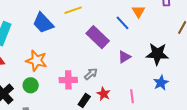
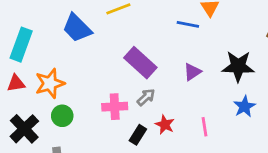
blue line: (122, 23) -> (188, 24), turned -35
purple rectangle: (98, 37) -> (140, 63), moved
orange star: (36, 61) -> (50, 83), moved, turned -30

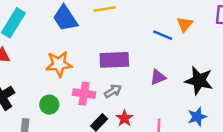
purple rectangle: (140, 63) -> (114, 60), turned -56
orange star: (50, 83) -> (59, 64), moved
green circle: (62, 116) -> (49, 105), moved

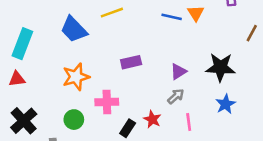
blue line: (163, 35) -> (172, 17), moved
purple rectangle: (114, 60) -> (131, 62), size x0.7
gray arrow: (113, 91) -> (176, 96), moved

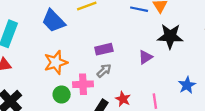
black star: (221, 67) -> (170, 36), moved
gray arrow: (176, 96) -> (104, 71), moved
green circle: (74, 120) -> (62, 95), moved

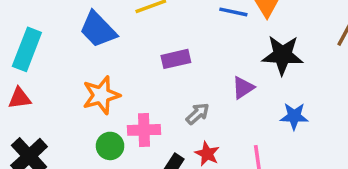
purple rectangle: (104, 49) -> (176, 59), moved
gray arrow: (104, 71) -> (198, 114), moved
blue star: (187, 85) -> (294, 116), moved, turned 30

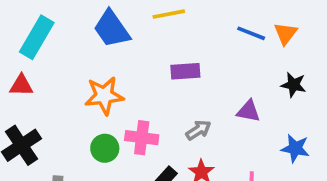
black star: (282, 55) -> (294, 85), size x0.6
purple triangle: (243, 88) -> (248, 111), turned 35

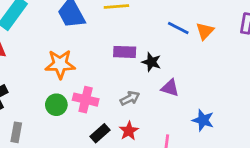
black star: (294, 85) -> (151, 62), moved

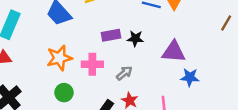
purple triangle: (170, 88) -> (174, 52), moved, size x1.5
pink cross: (86, 100) -> (92, 64), moved

